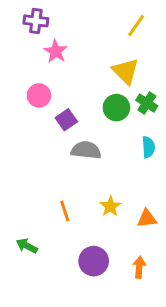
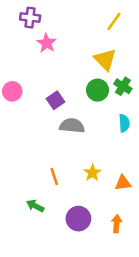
pink circle: (39, 95) -> (12, 91), moved
green arrow: (27, 246) -> (35, 206), moved

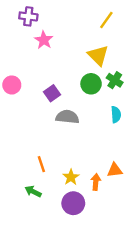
yellow star: (92, 173) -> (71, 177), moved
orange line: (54, 177) -> (41, 164), moved
orange arrow: (117, 224) -> (96, 182), moved

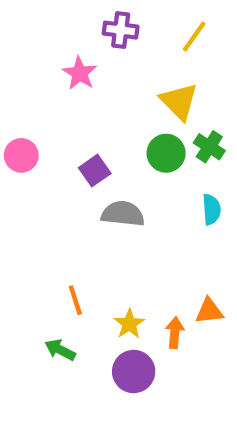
purple cross: (28, 16) -> (121, 30), moved

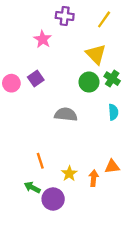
purple square: (95, 171) -> (36, 79), moved
purple circle: (134, 372) -> (53, 199), moved

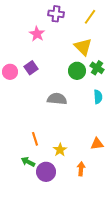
orange arrow: (94, 178) -> (81, 169), moved

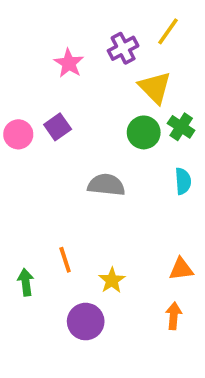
purple cross: (56, 14) -> (123, 48), moved, turned -35
green arrow: (28, 162) -> (26, 282), moved, turned 56
orange arrow: (81, 169) -> (174, 316), moved

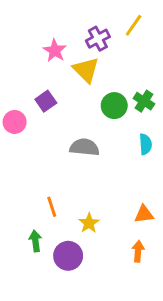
yellow triangle: (155, 88) -> (86, 70), moved
pink circle: (18, 134) -> (15, 122), moved
green arrow: (26, 282) -> (35, 241), moved

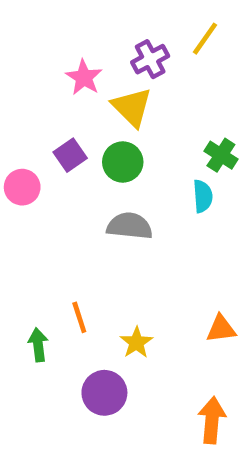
green circle: (114, 106) -> (123, 162), moved
cyan semicircle: (145, 144) -> (203, 196), moved
green arrow: (35, 241) -> (38, 345), moved
orange arrow: (138, 251) -> (212, 420), moved, size x1.4

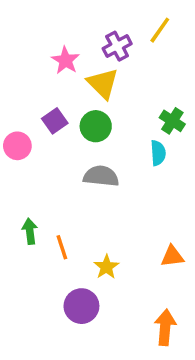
green arrow: (38, 345) -> (30, 231), moved

